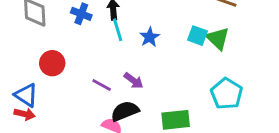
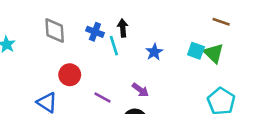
cyan line: (118, 30) -> (114, 46), moved
purple line: (102, 85) -> (103, 97), moved

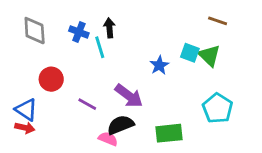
blue star: (154, 52) -> (159, 65), moved
purple arrow: (140, 90) -> (129, 96), size x1.5

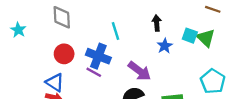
black arrow: (109, 28) -> (157, 23), moved
blue cross: (79, 32) -> (98, 56), moved, size x1.5
red circle: (51, 79) -> (64, 54), moved
purple line: (87, 104) -> (94, 72), moved

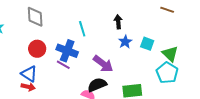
cyan square: (190, 36) -> (147, 44), moved
green triangle: (206, 38) -> (170, 54), moved

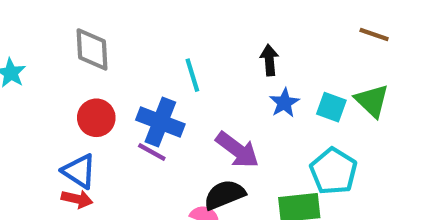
green triangle: (170, 54) -> (372, 101), moved
cyan pentagon: (167, 73) -> (333, 171), moved

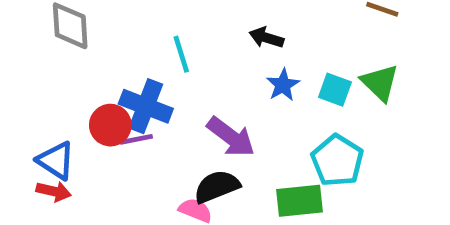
black arrow: (269, 60) -> (266, 38), turned -68
red circle: (96, 118) -> (110, 125), moved
purple line: (152, 152) -> (136, 139), turned -40

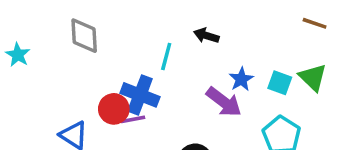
black arrow: (266, 38) -> (206, 36), moved
cyan line: (181, 54) -> (166, 57), turned 32
purple arrow: (231, 137) -> (224, 102), moved

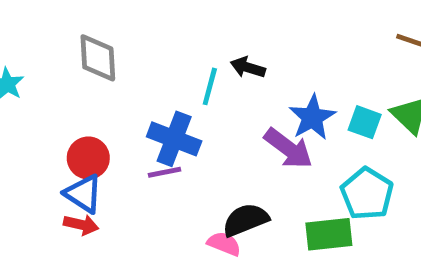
black arrow: (206, 36) -> (248, 67), moved
blue star: (241, 79) -> (312, 117), size x1.4
red circle: (114, 109) -> (88, 158), moved

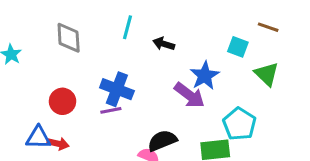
cyan line: (210, 86) -> (128, 27), moved
cyan square: (365, 122) -> (238, 47), moved
blue triangle: (83, 194) -> (38, 138), moved, turned -32

